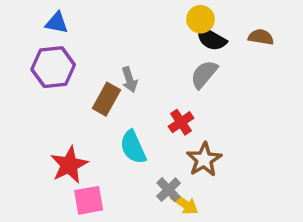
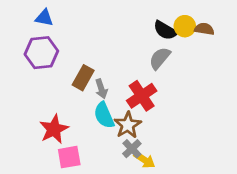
yellow circle: (201, 19) -> (185, 26), moved
gray arrow: (130, 80) -> (101, 89), moved
red cross: (181, 122) -> (142, 96), size x1.5
brown star: (204, 159) -> (128, 125), moved

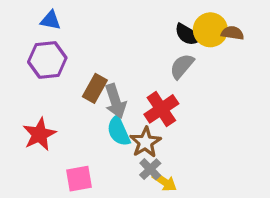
yellow circle: (185, 26) -> (210, 30), size x1.4
gray arrow: (101, 89) -> (115, 101), size x1.5
red star: (54, 129) -> (39, 134), moved

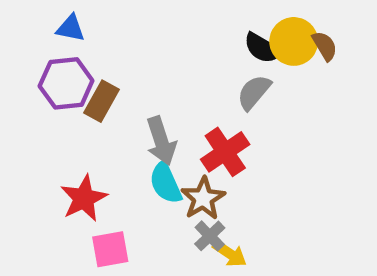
brown semicircle: (233, 33) -> (325, 46), turned 50
brown rectangle: (95, 88) -> (101, 101), moved
red star: (39, 134) -> (84, 198), moved

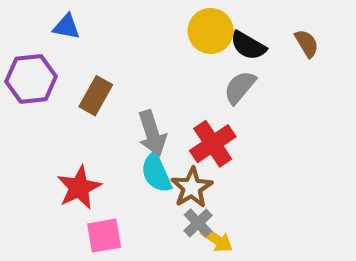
yellow circle: (294, 41) -> (211, 31), moved
purple hexagon: (66, 83) -> (31, 79), moved

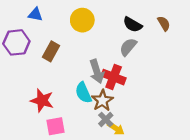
yellow circle: (211, 31) -> (82, 20), moved
gray arrow: (152, 133) -> (97, 71), moved
red cross: (213, 144) -> (114, 77), turned -35
red star: (79, 188) -> (42, 100), turned -30

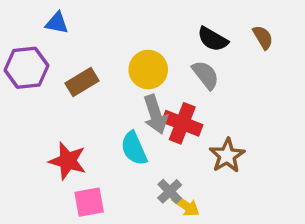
yellow circle: (82, 20) -> (148, 70), moved
gray semicircle: (128, 47) -> (206, 75), turned 102
brown rectangle: (51, 51) -> (82, 82), turned 30
brown star: (102, 100) -> (227, 156), moved

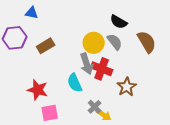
brown semicircle: (263, 37) -> (147, 42), moved, size x1.6
yellow circle: (148, 70) -> (94, 43), moved

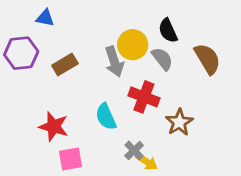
black semicircle: (119, 22) -> (168, 31), turned 36
yellow circle: (94, 43) -> (133, 45), moved
gray arrow: (87, 64) -> (114, 62), moved

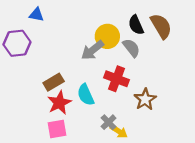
brown semicircle: (207, 59) -> (161, 26), moved
gray arrow: (114, 62) -> (92, 50), turned 70
brown rectangle: (65, 64) -> (54, 82), moved
red star: (54, 127) -> (59, 103), moved, turned 30

